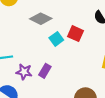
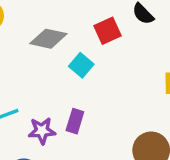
red square: (75, 34) -> (107, 31), moved, turned -35

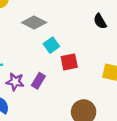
red square: (107, 31) -> (69, 62), moved

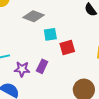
cyan square: (51, 45) -> (50, 34), turned 32

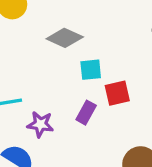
purple rectangle: (42, 66) -> (86, 113), moved

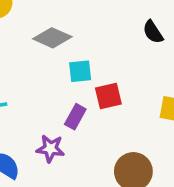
purple star: (40, 124) -> (50, 149), moved

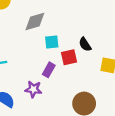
black semicircle: (153, 32) -> (85, 44), moved
gray diamond: (52, 38) -> (35, 21), turned -40

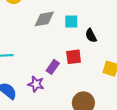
cyan square: (52, 42) -> (71, 22), moved
black semicircle: (85, 44) -> (91, 36), moved

